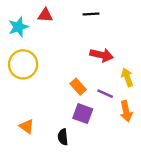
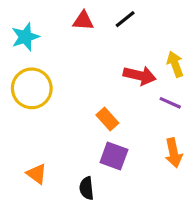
black line: (91, 14) -> (125, 19), turned -35
red triangle: (45, 15) -> (83, 21), moved
yellow arrow: (127, 77) -> (175, 64), moved
purple line: (105, 94) -> (170, 103), moved

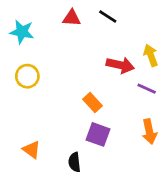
black line: (125, 19) -> (108, 17), turned 72
cyan star: (25, 37) -> (22, 32), turned 30
yellow circle: (32, 88) -> (27, 76), size x0.7

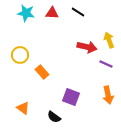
cyan star: (22, 32) -> (26, 13), moved
orange rectangle: (93, 103) -> (42, 72), moved
black semicircle: (74, 162) -> (54, 117), turned -48

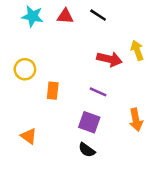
purple line: (106, 64) -> (98, 92), moved
orange rectangle: (42, 72) -> (53, 91), turned 48
black semicircle: (54, 117) -> (87, 150), moved

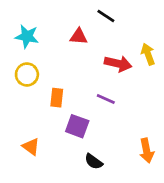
cyan star: (32, 16) -> (27, 36), moved
red triangle: (65, 16) -> (79, 36), moved
orange arrow: (136, 120) -> (147, 151), moved
purple square: (89, 122) -> (77, 126), moved

